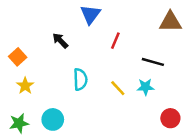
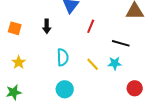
black arrow: (60, 41) -> (47, 26), turned -136
orange square: (18, 57) -> (15, 28), moved, turned -32
cyan circle: (53, 119) -> (65, 89), moved

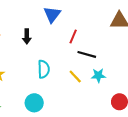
black line: (121, 43) -> (87, 54), moved
cyan circle: (65, 89) -> (34, 103), moved

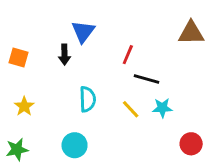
blue triangle: (52, 14) -> (83, 32), moved

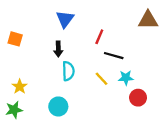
black arrow: (64, 55) -> (58, 49), moved
yellow star: (24, 106) -> (20, 87), moved
red circle: (191, 144) -> (138, 98), moved

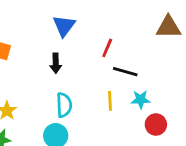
cyan semicircle: (68, 71) -> (64, 105), moved
yellow line: (101, 79) -> (110, 101), turned 40

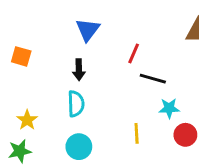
yellow line: (110, 101) -> (137, 133), moved
cyan semicircle: (64, 105) -> (76, 104), moved

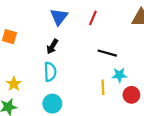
red line: (134, 53) -> (93, 18), moved
black arrow: (79, 70) -> (52, 46), turned 32
yellow line: (137, 133) -> (103, 87), moved

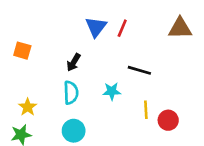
blue triangle: (59, 17) -> (96, 27), moved
cyan star: (119, 75) -> (112, 91), moved
yellow line: (103, 87) -> (146, 110), moved

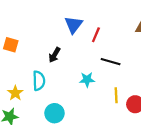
red line: (122, 28) -> (96, 35), moved
cyan semicircle: (71, 93) -> (39, 81), moved

